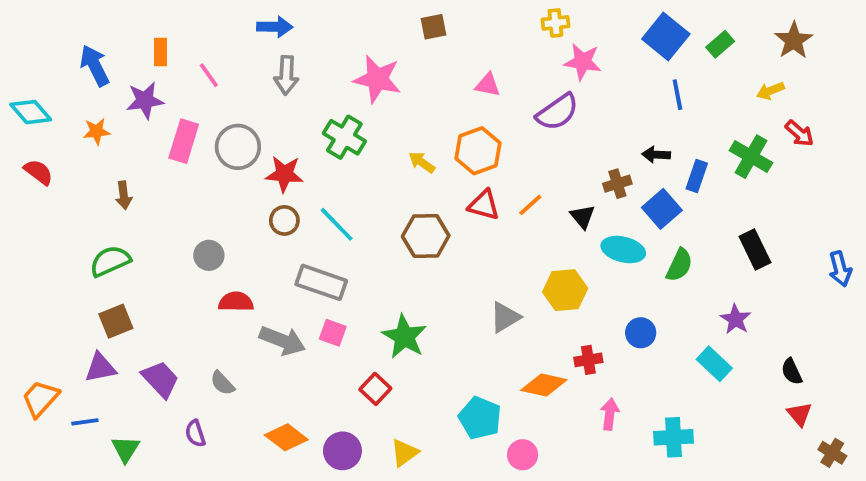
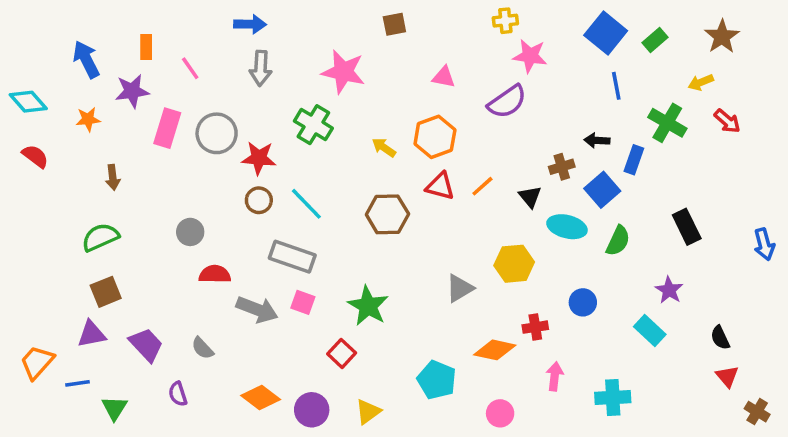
green cross: (751, 157) -> (667, 123), moved
pink circle: (523, 455) -> (500, 413), moved

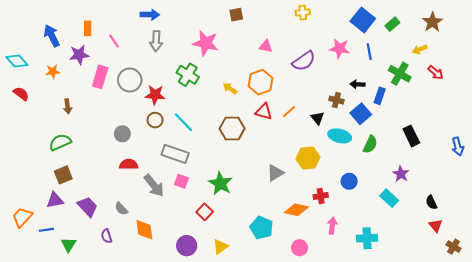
pink star: (530, 56) -> (340, 48), moved
brown cross: (562, 167) -> (336, 100), turned 32
gray circle: (190, 232) -> (122, 134), moved
gray arrow: (257, 309) -> (154, 185), turned 30
orange diamond: (261, 397) -> (144, 230), moved, turned 45

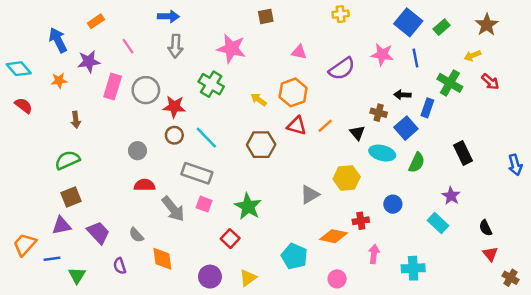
orange rectangle: (88, 28) -> (96, 21), moved, turned 56

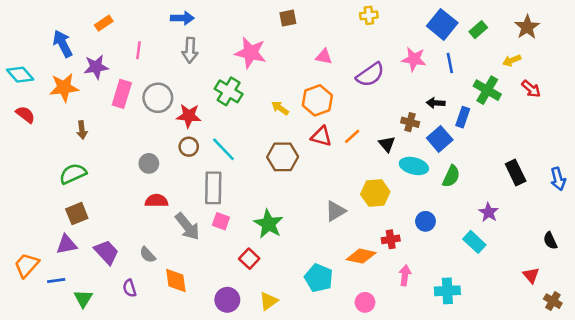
pink line: (128, 46) -> (139, 50), turned 42
orange star: (59, 81) -> (64, 87), size x1.6
black rectangle: (463, 153) -> (516, 172), moved
gray rectangle: (197, 173) -> (213, 188), turned 72
black semicircle: (486, 228) -> (550, 241), moved

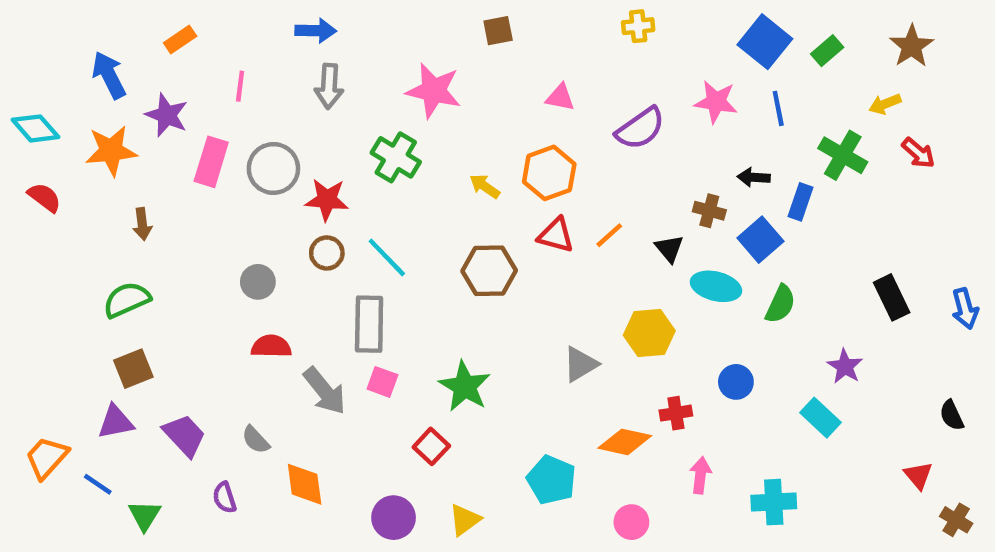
purple star: (96, 67) -> (167, 115), turned 30
blue line: (56, 280) -> (98, 484), turned 42

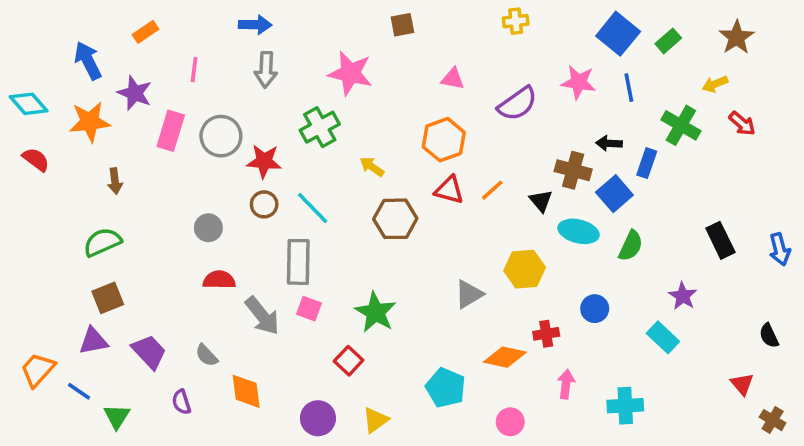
green cross: (396, 157) -> (320, 127), turned 30
yellow arrow: (485, 186) -> (372, 167), moved
brown cross: (709, 211) -> (573, 170), size x1.4

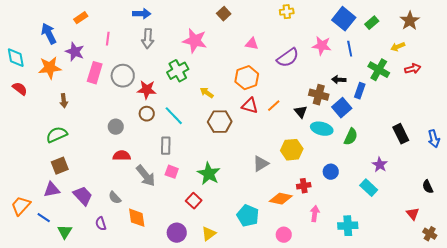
brown square: (402, 25) -> (224, 14), turned -32
cyan diamond: (29, 104) -> (16, 58), turned 30
red arrow: (742, 124) -> (413, 69), turned -56
gray rectangle: (298, 262) -> (166, 146), size x0.7

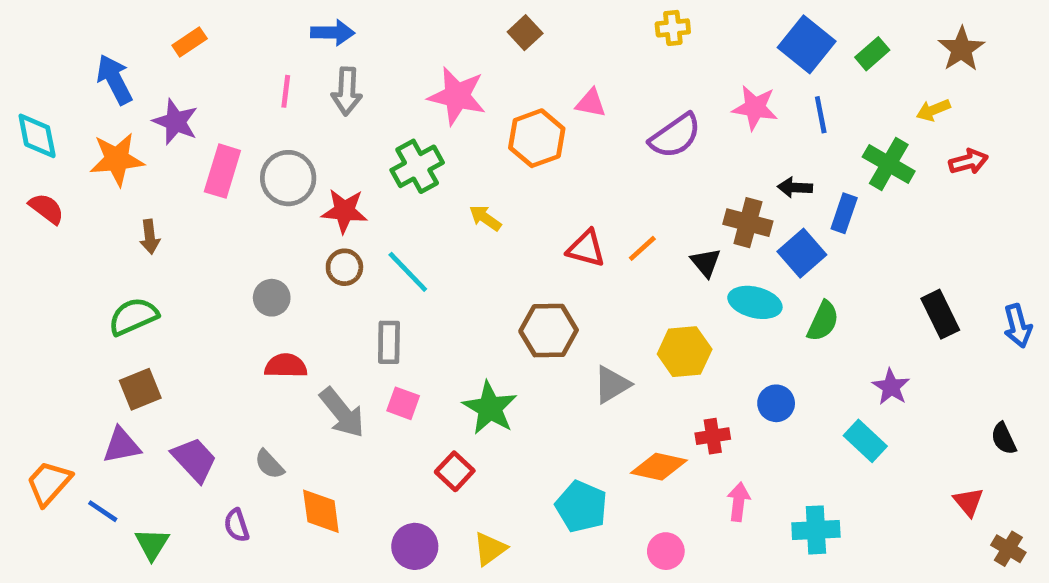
pink line: (108, 39) -> (286, 91), moved
orange hexagon: (247, 78) -> (537, 138), moved
brown hexagon: (220, 122) -> (549, 331), moved

